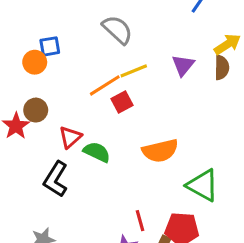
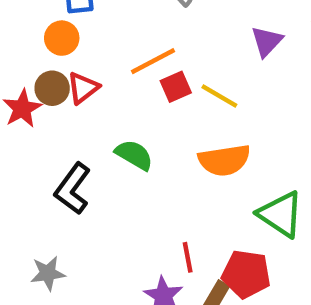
orange circle: (35, 62) -> (62, 38), moved
yellow line: (134, 71) -> (219, 96), moved, turned 48
red triangle: (70, 137) -> (83, 88), moved

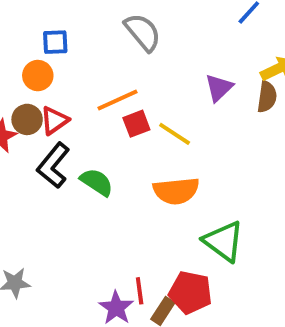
black L-shape: (73, 189) -> (53, 166), moved
red line: (188, 257) -> (140, 291), moved

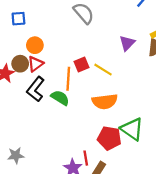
blue square: (55, 42) -> (18, 19), moved
orange circle: (38, 76) -> (35, 45), moved
orange line: (117, 100) -> (68, 79), moved, turned -60
red pentagon: (190, 292) -> (109, 138), moved

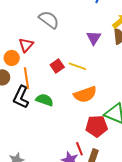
red triangle: (36, 64) -> (26, 45), moved
orange line: (68, 79) -> (27, 78), moved

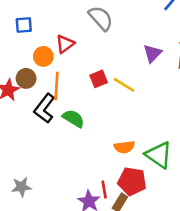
orange semicircle: (85, 94) -> (124, 147), moved, size x0.7
red pentagon: (97, 126) -> (132, 181), moved

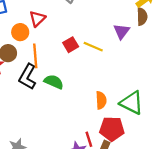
purple triangle: (152, 53) -> (122, 31), moved
orange semicircle: (124, 147) -> (101, 100), turned -78

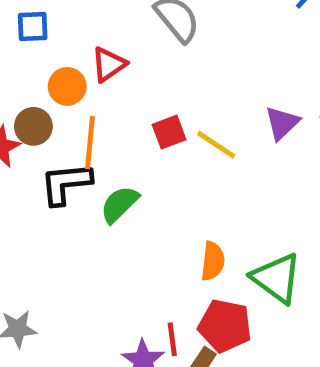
black L-shape: (28, 77) -> (66, 184), turned 45
green semicircle: (54, 82) -> (119, 204), turned -78

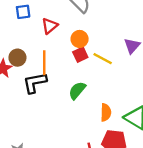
blue square: (33, 26) -> (23, 12), moved
orange circle: (67, 86) -> (80, 39), moved
green semicircle: (119, 204) -> (77, 90), moved

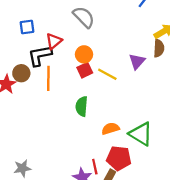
black L-shape: (35, 83) -> (40, 56), moved
green semicircle: (77, 90) -> (82, 106), turned -36
orange semicircle: (106, 112) -> (110, 129), turned -108

